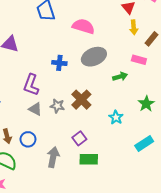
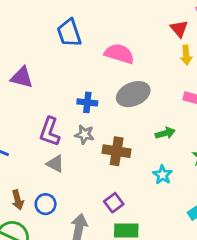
green arrow: (120, 77) -> (165, 133), moved
brown cross: (81, 100) -> (117, 151), turned -36
gray star: (57, 106) -> (85, 134), moved

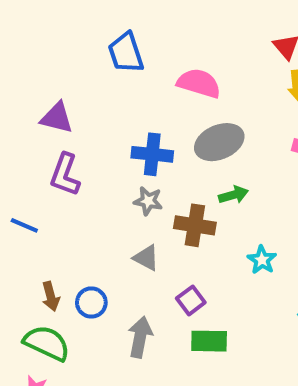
blue cross: (87, 102) -> (152, 154), size x1.4
purple L-shape: (50, 132) -> (65, 175), moved
green arrow: (165, 133) -> (233, 195), moved
gray triangle: (55, 164) -> (146, 258), moved

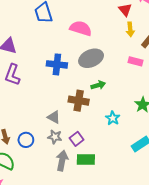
gray star: (148, 201) -> (55, 137), moved
gray arrow: (140, 337) -> (62, 161), moved

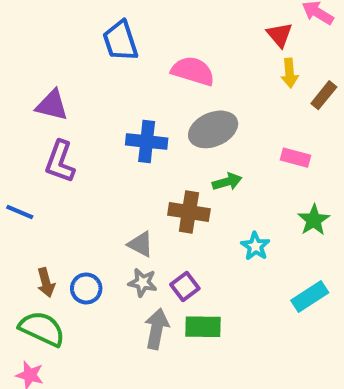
pink rectangle: (135, 61) -> (296, 158), moved

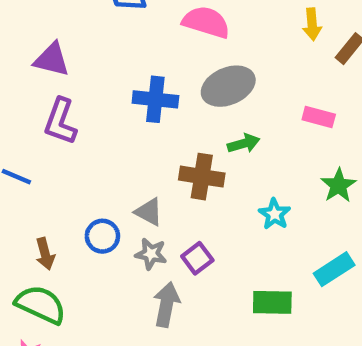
blue circle: (86, 288) -> (102, 236), moved
green rectangle: (203, 327) -> (272, 302), moved

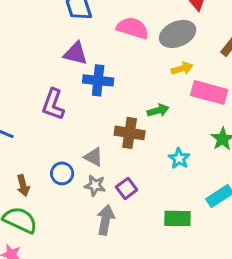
yellow arrow: (312, 24) -> (182, 68), moved, turned -102
purple triangle: (52, 60) -> (76, 53), moved
gray ellipse: (228, 86) -> (178, 34), moved
pink rectangle: (319, 117) -> (209, 92), size x1.6
purple L-shape: (61, 121) -> (53, 104), moved

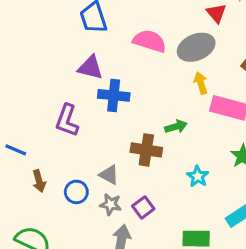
yellow arrow: (182, 68) -> (201, 83), turned -90
brown arrow: (23, 185) -> (39, 181), moved

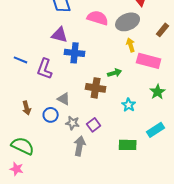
blue line: (16, 150) -> (21, 60), moved
gray triangle: (109, 175) -> (64, 99), moved

